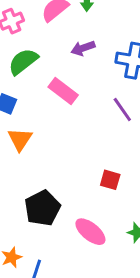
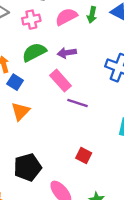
purple arrow: (83, 48) -> (67, 53), moved
purple line: (122, 110) -> (78, 103), moved, turned -48

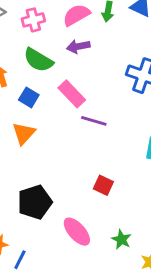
green semicircle: (34, 52) -> (38, 60), turned -120
purple arrow: (67, 53) -> (78, 46), moved
blue square: (15, 82) -> (29, 97), moved

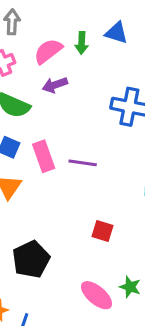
pink rectangle: (72, 94) -> (44, 156), moved, turned 32
pink ellipse: (77, 232) -> (97, 295), moved

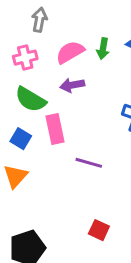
pink rectangle: (44, 156) -> (55, 129), moved

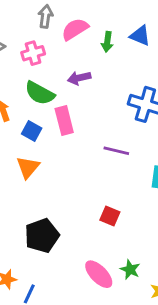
pink semicircle: (70, 52) -> (75, 29), moved
purple line: (89, 163) -> (116, 151), moved

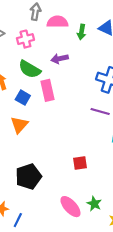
pink semicircle: (75, 29) -> (57, 22), turned 30
purple line: (116, 151) -> (100, 112), moved
red square: (110, 216) -> (80, 163), turned -32

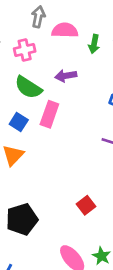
pink rectangle: (48, 90) -> (49, 114), turned 30
red square: (80, 163) -> (86, 205), turned -32

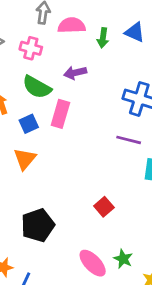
pink cross: (25, 50) -> (31, 48), turned 30
blue square: (19, 122) -> (29, 124), turned 36

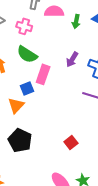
purple arrow: (75, 73) -> (72, 60), moved, turned -49
blue square: (29, 124) -> (27, 88), moved
black pentagon: (38, 225) -> (20, 140), moved, turned -30

